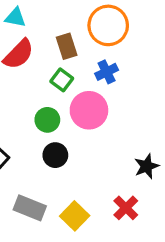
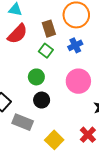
pink circle: (89, 110) -> (78, 81), moved
gray rectangle: (30, 208) -> (23, 122), moved

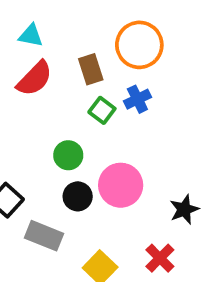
green square: (46, 51) -> (102, 110), moved
pink circle: (78, 81) -> (121, 185), moved

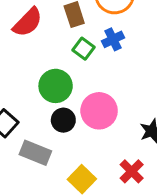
green circle: (68, 155) -> (56, 86), size x1.4

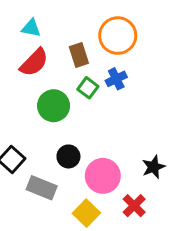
green circle: (56, 86) -> (54, 106), moved
pink circle: (99, 111) -> (103, 176), moved

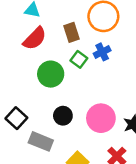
pink circle: (103, 176) -> (101, 118), moved

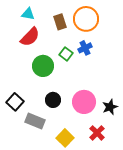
brown rectangle: (72, 32) -> (60, 22), moved

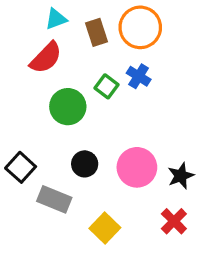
cyan triangle: (28, 14) -> (56, 19), moved, turned -32
blue cross: (85, 48) -> (139, 76), turned -32
red cross: (97, 133) -> (174, 221), moved

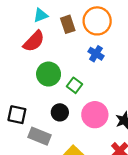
green square: (107, 86) -> (75, 85), moved
black square: (21, 167) -> (17, 115), turned -30

